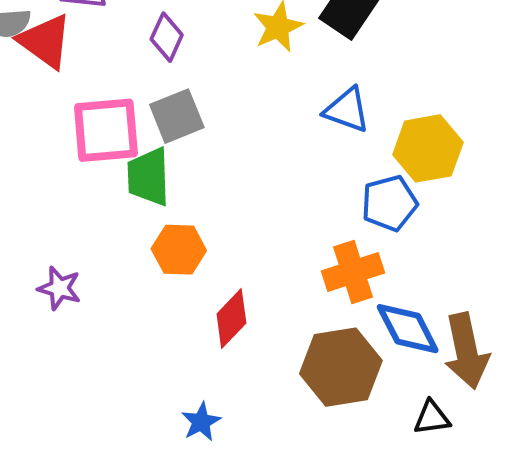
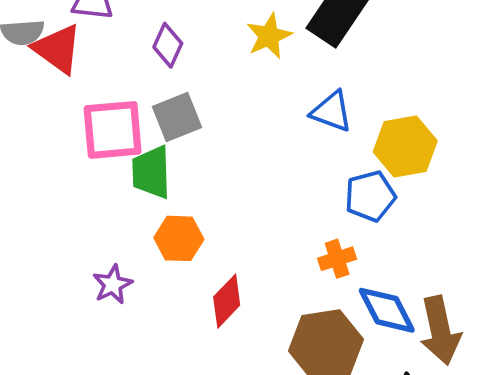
orange cross: (353, 272) -> (337, 259), size x0.7
purple star: (59, 288) -> (113, 284), moved, turned 30

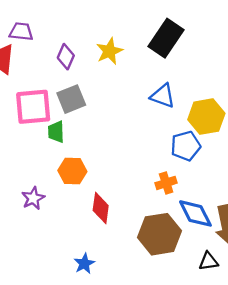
yellow star: (269, 36) -> (109, 51), moved
green trapezoid: (151, 172) -> (56, 132), size x0.7
red diamond: (227, 301) -> (101, 208), turned -36

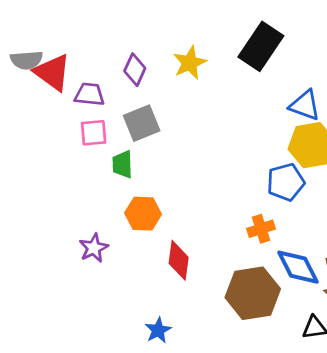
purple trapezoid: (21, 32) -> (90, 94), moved
blue triangle: (163, 96) -> (305, 105), moved
pink square: (33, 107) -> (94, 133), size x0.6

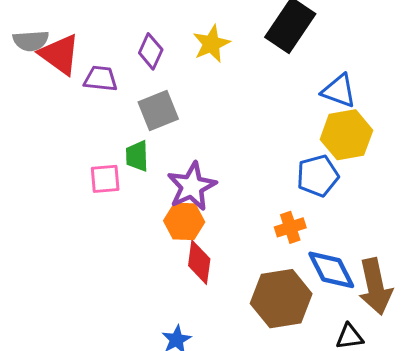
pink square: (94, 133) -> (105, 179), moved
orange hexagon: (143, 214) -> (184, 221), moved
purple star: (94, 248) -> (192, 186), moved, size x1.5

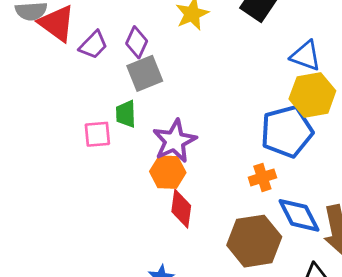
purple diamond: (151, 51) -> (137, 42), moved
purple trapezoid: (101, 79) -> (93, 45), turned 128
blue pentagon: (318, 176) -> (287, 131), size x1.4

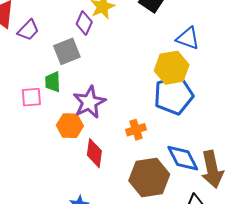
purple diamond: (137, 42) -> (84, 23), moved
yellow hexagon: (312, 95) -> (172, 68), moved
orange hexagon: (168, 172) -> (70, 126), moved
orange cross: (262, 177) -> (136, 130), moved

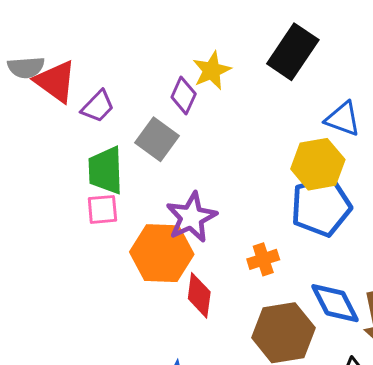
gray square: (67, 51) -> (157, 139), turned -32
green trapezoid: (53, 82) -> (106, 170), moved, size x1.5
orange hexagon: (70, 126) -> (162, 253), size x1.5

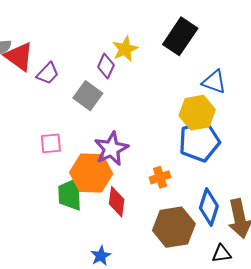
green trapezoid: (106, 170) -> (70, 194), moved
blue diamond: (335, 303) -> (209, 207), turned 45

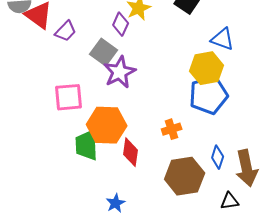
pink square: (51, 143) -> (69, 97), size x1.4
purple star: (111, 149) -> (120, 72), moved
blue diamond: (209, 207) -> (218, 157), size x0.7

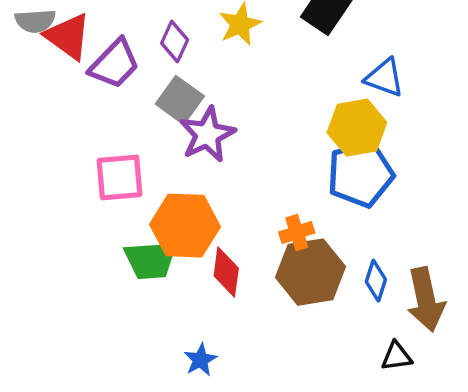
purple diamond: (121, 24) -> (175, 42), moved
purple trapezoid: (66, 31) -> (114, 64), size x1.4
green trapezoid: (87, 145) -> (151, 260), turned -92
brown hexagon: (185, 176) -> (311, 272), moved

